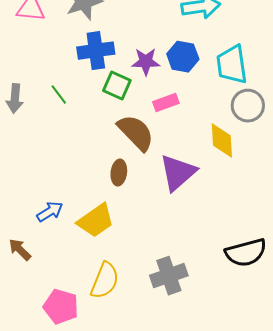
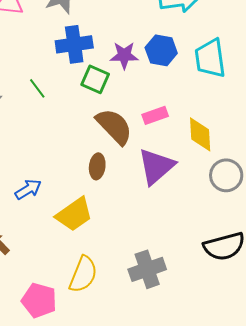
pink rectangle: (166, 103) -> (155, 115), moved
gray circle: (248, 106) -> (226, 175), moved
blue arrow: (50, 212) -> (28, 189), moved

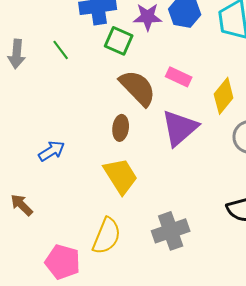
pink rectangle: (155, 115) -> (179, 77), turned 45
yellow diamond: (200, 134) -> (224, 96), turned 42
yellow trapezoid: (74, 214) -> (121, 176), moved, turned -87

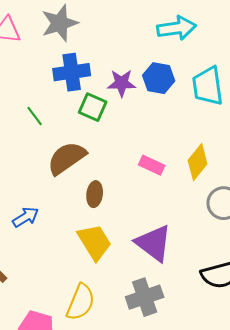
pink rectangle: (179, 77) -> (152, 165), moved
brown semicircle: (138, 88) -> (67, 158), moved, turned -81
purple triangle: (180, 128) -> (154, 243), moved, turned -42

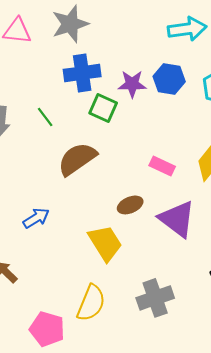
brown ellipse: (95, 194) -> (130, 205), moved, turned 60
purple triangle: (154, 243) -> (177, 219), moved

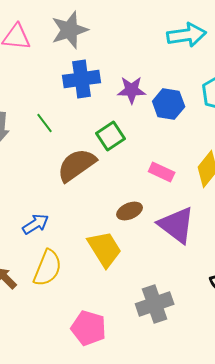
blue hexagon: (169, 79) -> (169, 104), moved
green square: (103, 108) -> (111, 136), moved, turned 32
yellow semicircle: (91, 303) -> (48, 268), moved
pink pentagon: (47, 329) -> (89, 328), moved

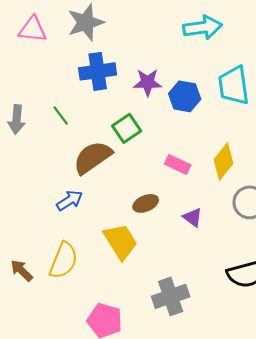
blue arrow: (36, 224) -> (70, 200), moved
purple triangle: (177, 225) -> (193, 217), size x0.5

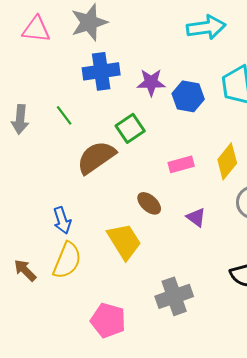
pink rectangle: (178, 164) -> (181, 164), turned -40
blue arrow: (70, 200) -> (62, 220), moved, turned 104
brown ellipse: (146, 203) -> (149, 203), turned 65

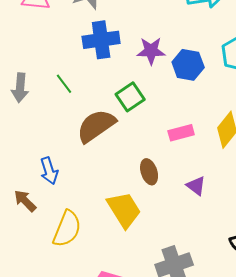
brown ellipse: (149, 203) -> (149, 172), turned 30
blue arrow: (62, 220) -> (49, 171), moved
brown arrow: (25, 270) -> (25, 201), moved

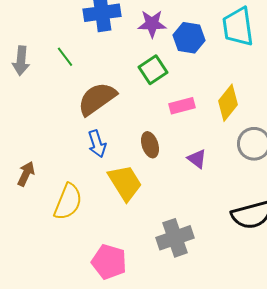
green square: (130, 97) -> (153, 70), moved
blue arrow: (49, 171) -> (97, 144), moved
brown arrow: (25, 201) -> (26, 174), turned 70

